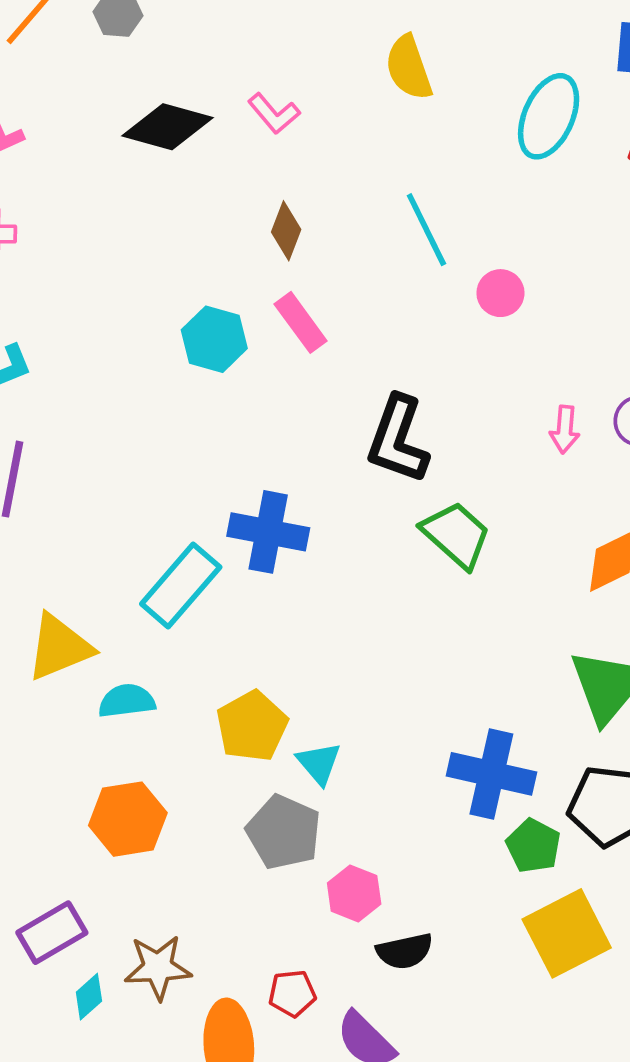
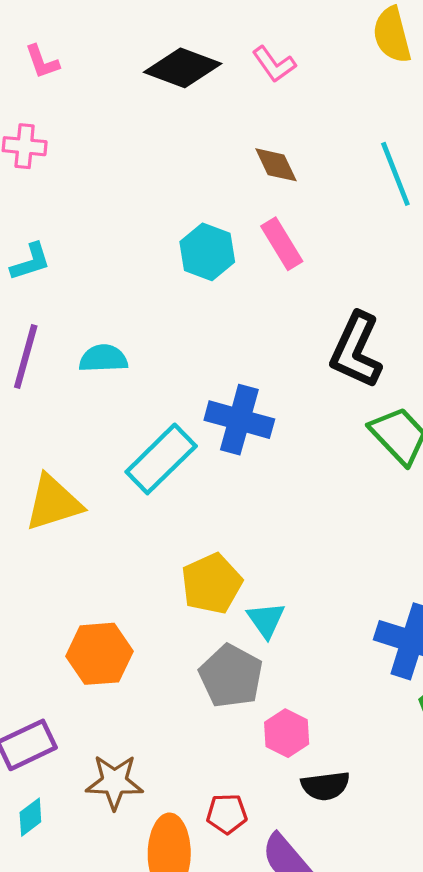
brown diamond: (286, 231) -> (276, 165), turned -51
cyan semicircle: (127, 701) -> (103, 358), moved
cyan diamond: (89, 997) -> (30, 817), moved

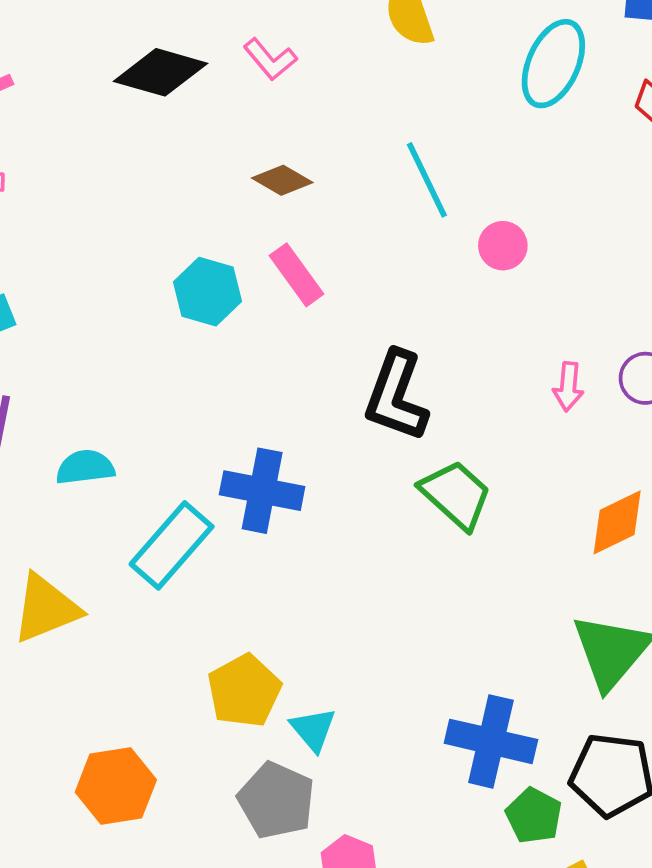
brown diamond: (276, 165) -> (282, 180), turned -30
cyan semicircle: (103, 358) -> (85, 467), moved

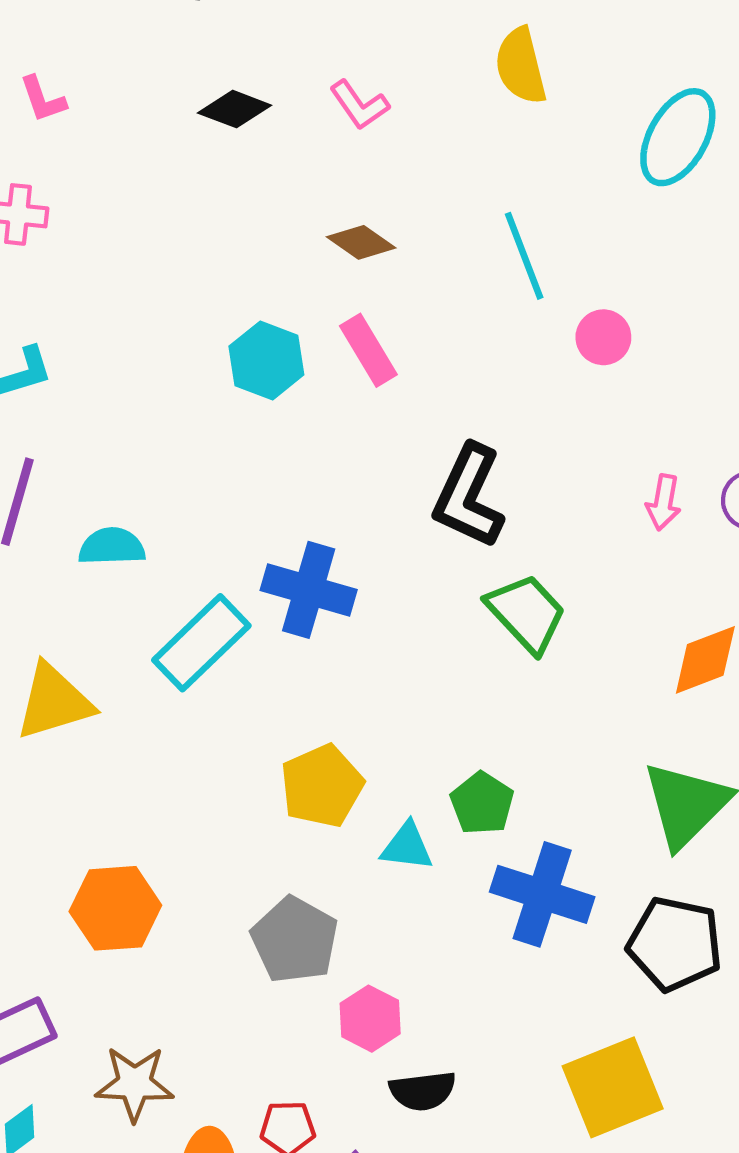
black diamond: (160, 72) -> (235, 109), size x0.7
yellow pentagon: (244, 691) -> (322, 786), moved
cyan triangle: (313, 729) -> (407, 847), moved, turned -48
green pentagon: (534, 816) -> (482, 803), moved

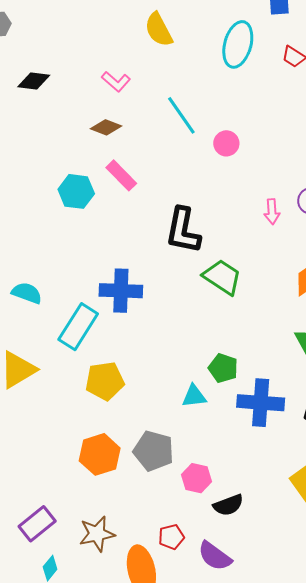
pink L-shape: (359, 105) -> (116, 82), moved
cyan semicircle: (112, 547) -> (27, 293), turned 36
yellow pentagon: (322, 786) -> (105, 381), moved, turned 30
orange hexagon: (115, 908) -> (100, 454), moved

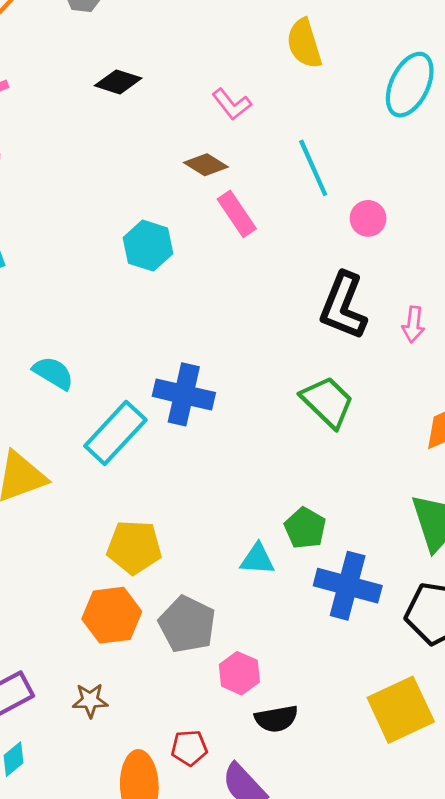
pink rectangle: (121, 175) -> (237, 214), moved
black L-shape: (183, 230) -> (343, 306), moved
yellow pentagon: (105, 381) -> (134, 547), moved
brown star: (97, 534) -> (90, 700), moved, size x0.7

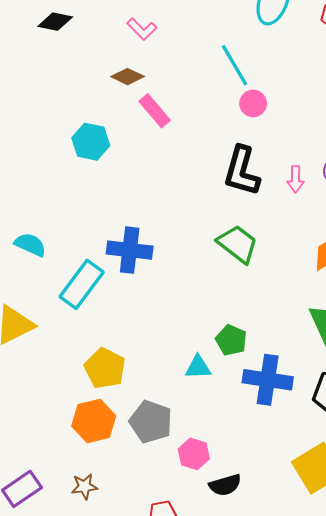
cyan line: (313, 168) -> (235, 65), moved
yellow pentagon: (134, 547) -> (105, 368), turned 30

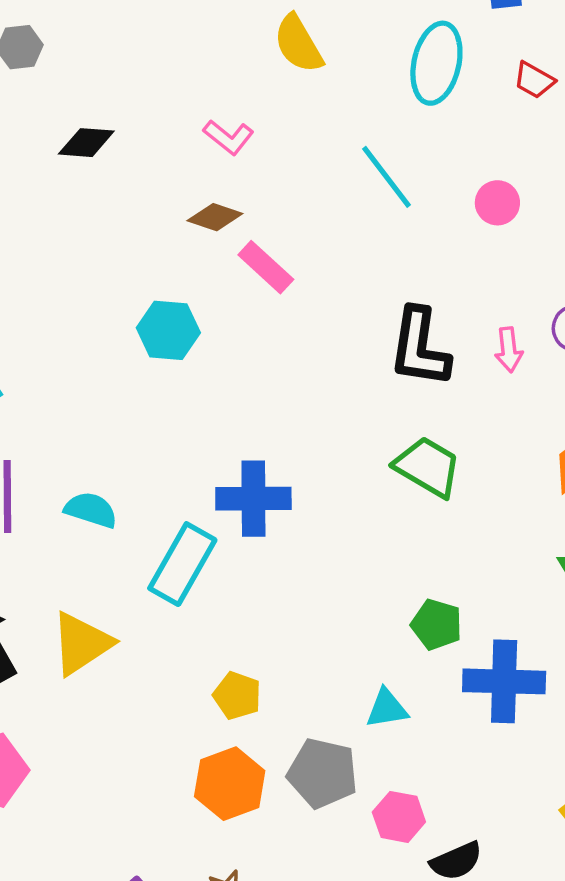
pink circle: (253, 103) -> (497, 203), moved
cyan triangle: (198, 367) -> (387, 708), moved
yellow pentagon: (105, 368) -> (237, 696), size x0.7

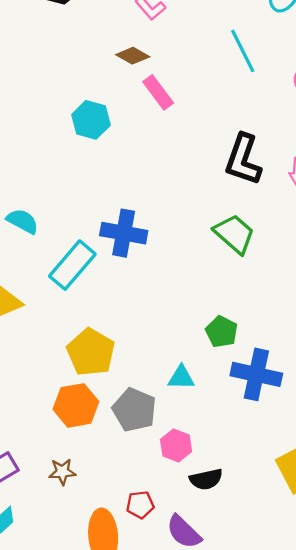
yellow pentagon: (237, 696) -> (91, 352), size x1.6

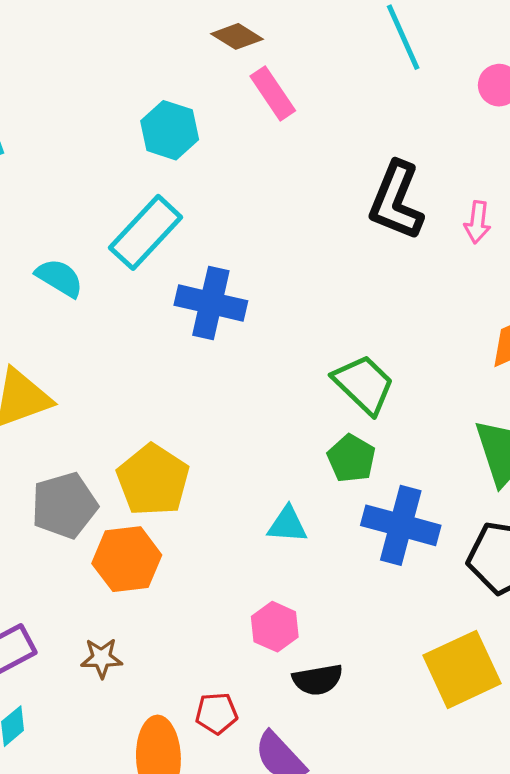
green trapezoid: (234, 234) -> (364, 384), moved
cyan rectangle: (72, 265) -> (146, 232), moved
gray pentagon: (134, 410) -> (64, 505), moved, turned 30

